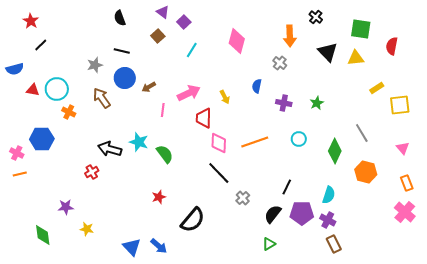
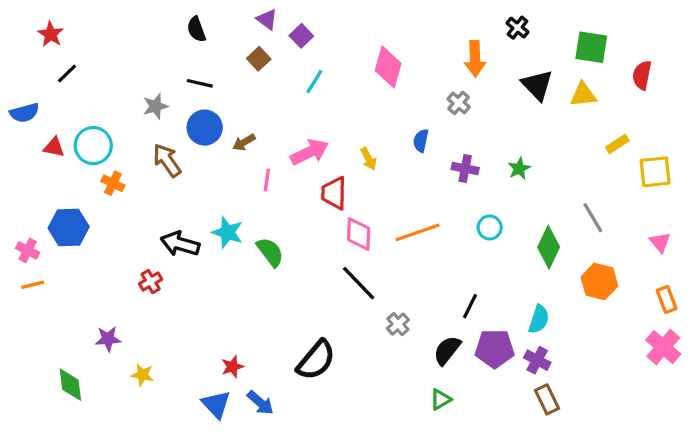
red star: (159, 197) -> (232, 367), moved

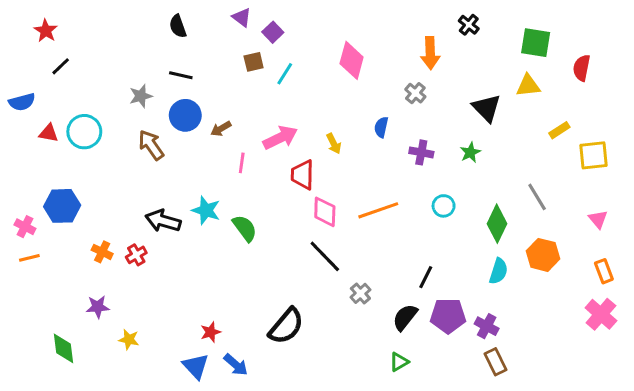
brown square: (259, 59) -> (254, 62), moved, turned 30
black triangle: (537, 85) -> (487, 108), moved
orange cross: (113, 183) -> (102, 252), moved
cyan semicircle: (539, 319) -> (498, 271), moved

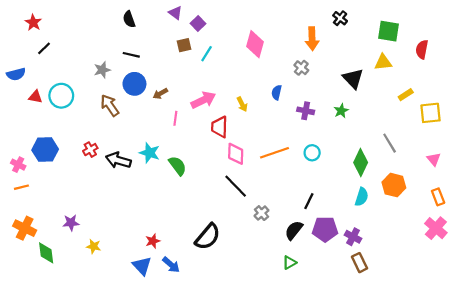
cyan circle: (444, 206) -> (312, 153), moved
orange cross: (102, 252) -> (25, 228), moved, size x1.5
red cross: (136, 255) -> (90, 150), moved

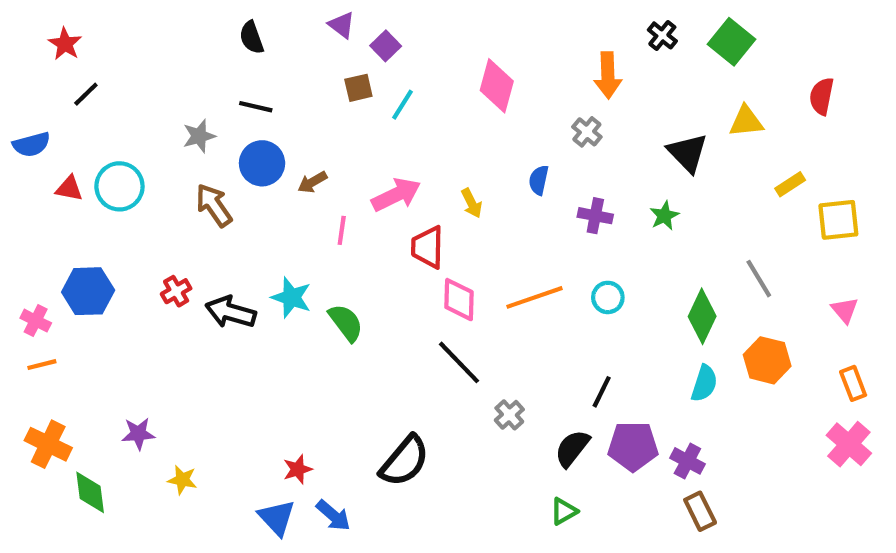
green square: (389, 31) -> (732, 42), moved, turned 30

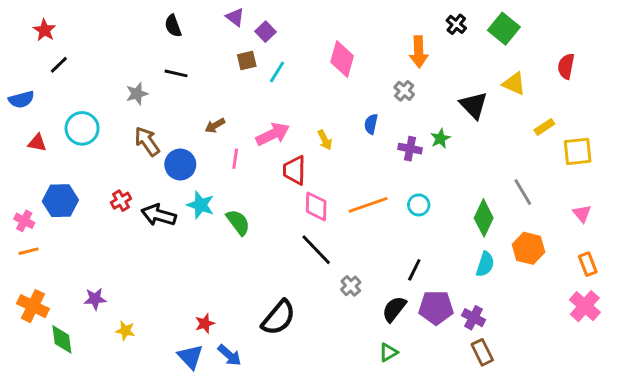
yellow triangle: (746, 121) -> (514, 84), turned 30
blue circle: (262, 163) -> (180, 164), moved
red triangle: (69, 188) -> (37, 143), moved
green star: (664, 216) -> (440, 138), moved

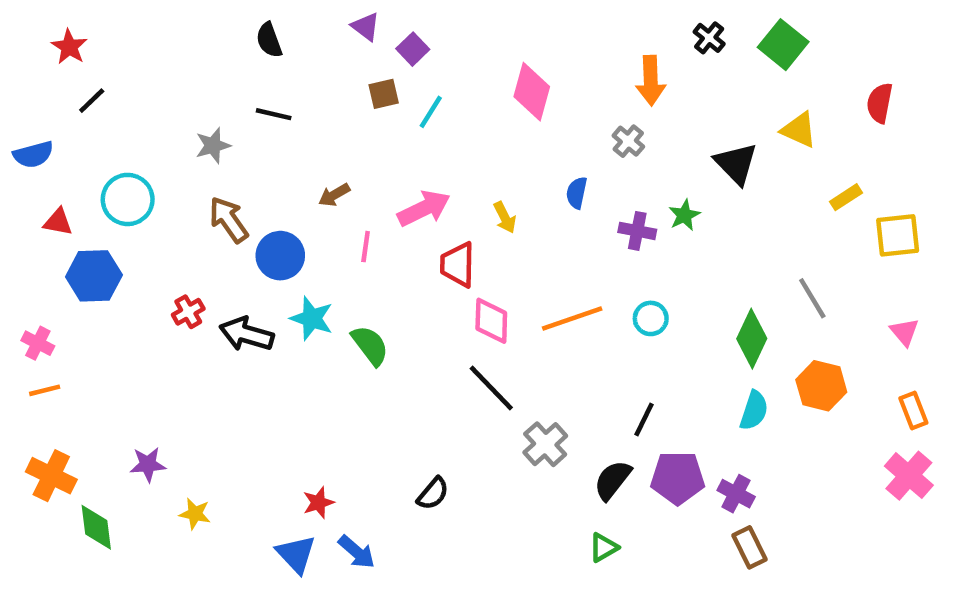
blue hexagon: (60, 201) -> (94, 276), moved
gray cross: (351, 286) -> (545, 444), size x1.4
black semicircle: (279, 318) -> (433, 494), size x0.6

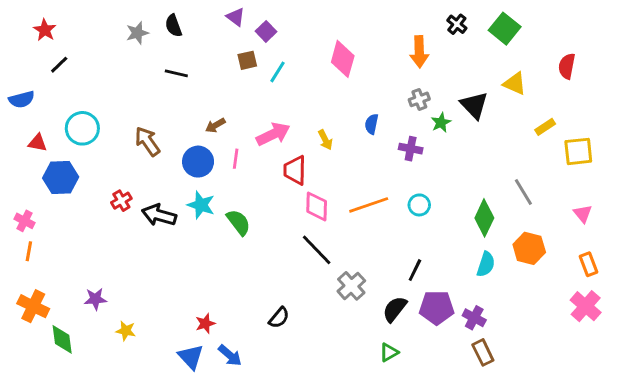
gray cross: (628, 141) -> (419, 99), moved, turned 30
gray star: (213, 146) -> (137, 33), moved
green star: (684, 215) -> (441, 123), moved
blue circle: (280, 256) -> (198, 162), moved
orange line: (45, 390) -> (29, 251), turned -66

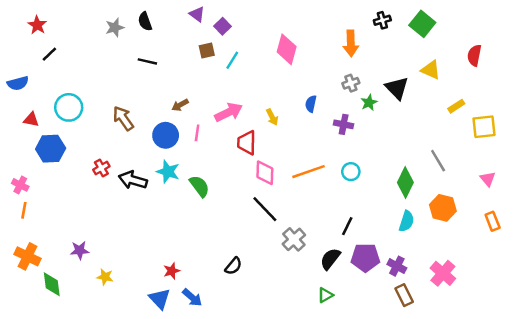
black cross: (457, 24) -> (382, 20), turned 35
pink cross: (586, 306) -> (443, 273), moved

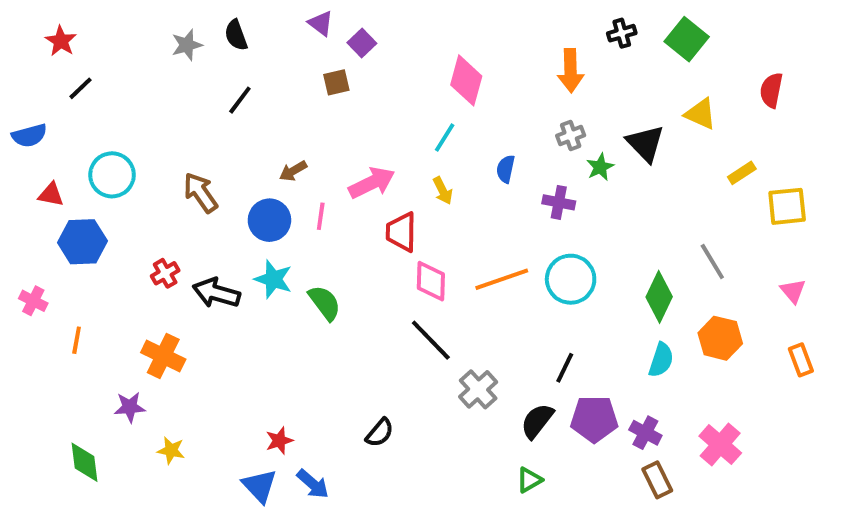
cyan line: (232, 60) -> (445, 137), moved
black line: (147, 61) -> (240, 100), turned -66
cyan circle: (351, 172) -> (571, 279), size x1.6
orange line: (24, 210) -> (77, 340), moved
orange cross: (28, 256) -> (163, 356), moved

